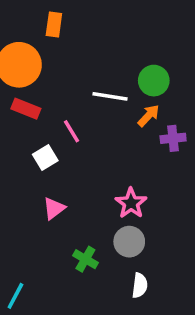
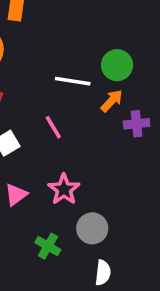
pink line: (71, 131) -> (53, 127), moved
pink star: (131, 203) -> (64, 189), moved

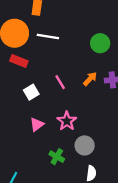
white line: (73, 81) -> (48, 37), moved
orange arrow: (112, 101) -> (90, 79), moved

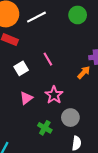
white line: (48, 37) -> (37, 17), turned -36
green circle: (100, 43) -> (78, 15), moved
orange arrow: (90, 79) -> (84, 72), moved

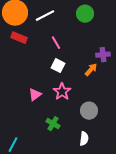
pink line: (48, 59) -> (56, 43), moved
white square: (21, 68) -> (58, 66), moved, turned -32
gray circle: (70, 118) -> (89, 111), moved

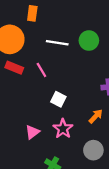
white line: (45, 16) -> (57, 43), moved, turned 36
pink line: (56, 43) -> (41, 70), moved
orange arrow: (91, 70) -> (96, 116), moved

